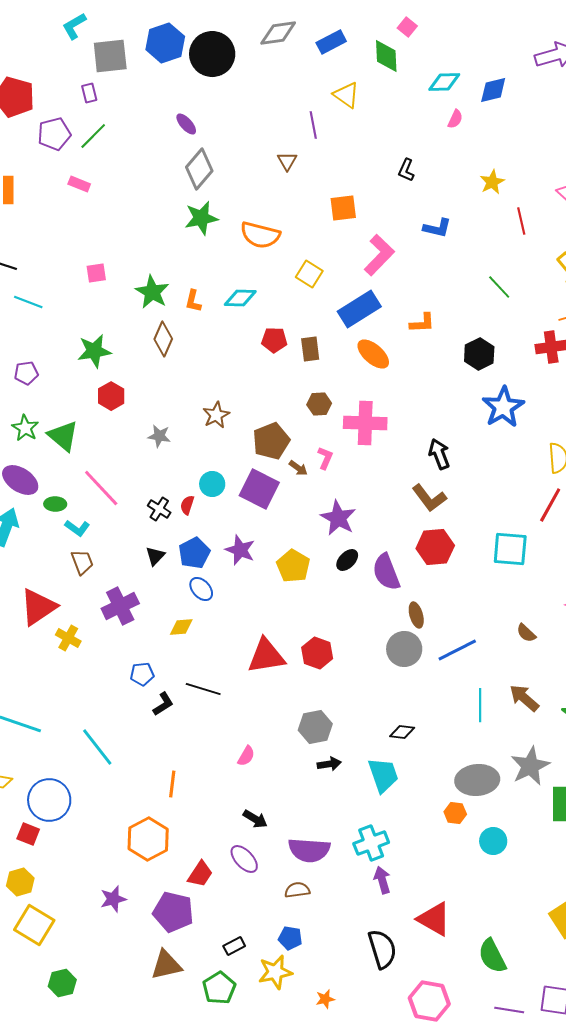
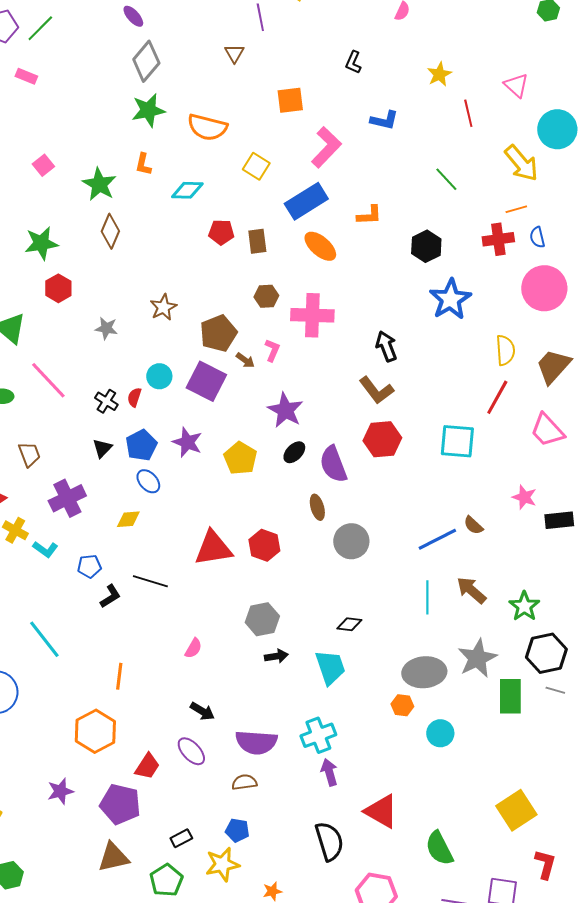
pink square: (96, 273) -> (43, 165), turned -30
orange L-shape: (193, 301) -> (143, 164), moved
cyan L-shape: (77, 528) -> (45, 549), moved
brown ellipse: (416, 615) -> (317, 507), moved
blue line: (457, 650) -> (437, 539), moved

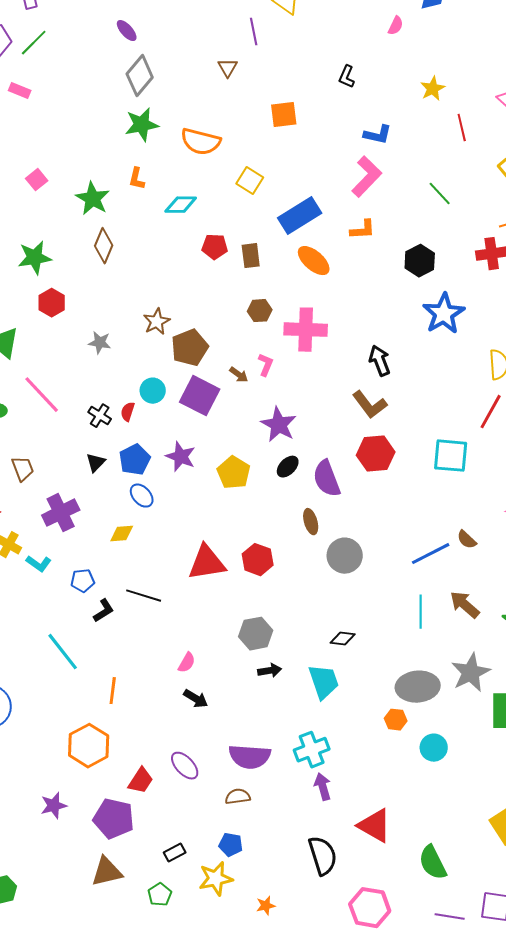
pink L-shape: (326, 147) -> (367, 177), moved
brown pentagon: (218, 333) -> (190, 348), moved
cyan line: (44, 639) -> (63, 652), moved
black arrow: (202, 711) -> (196, 699), moved
green pentagon: (166, 880) -> (160, 895), size x0.7

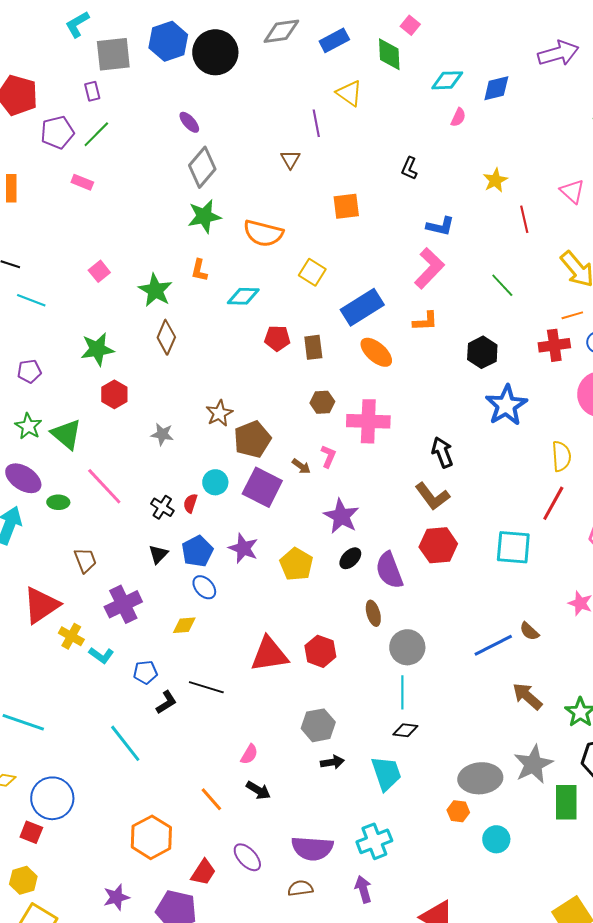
cyan line: (421, 612) -> (402, 692), moved
orange line: (113, 691) -> (211, 799), moved, turned -48
purple arrow: (323, 787) -> (363, 889), moved

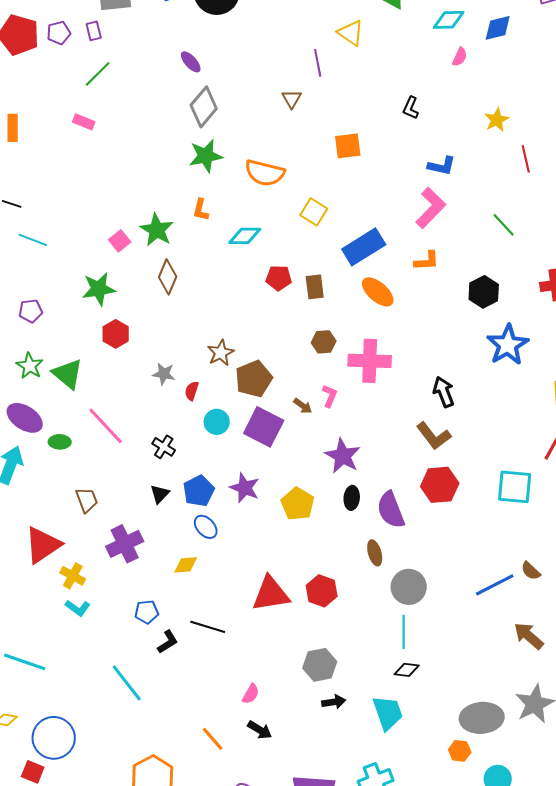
purple pentagon: (57, 132) -> (59, 33), moved, size x0.7
pink square: (99, 271) -> (120, 241), moved
red semicircle: (190, 503) -> (192, 391), moved
black ellipse: (350, 558) -> (352, 498), turned -40
cyan L-shape: (101, 655) -> (78, 608), moved

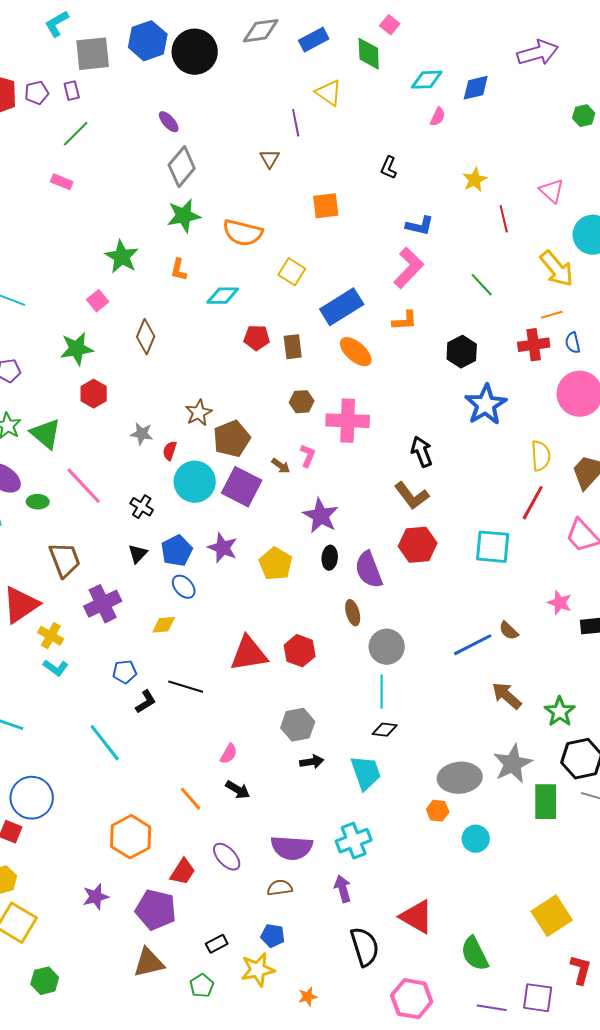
green star: (157, 230) -> (122, 257), moved
cyan circle: (217, 422) -> (195, 482), size x1.6
brown trapezoid: (87, 500) -> (65, 560), size x1.4

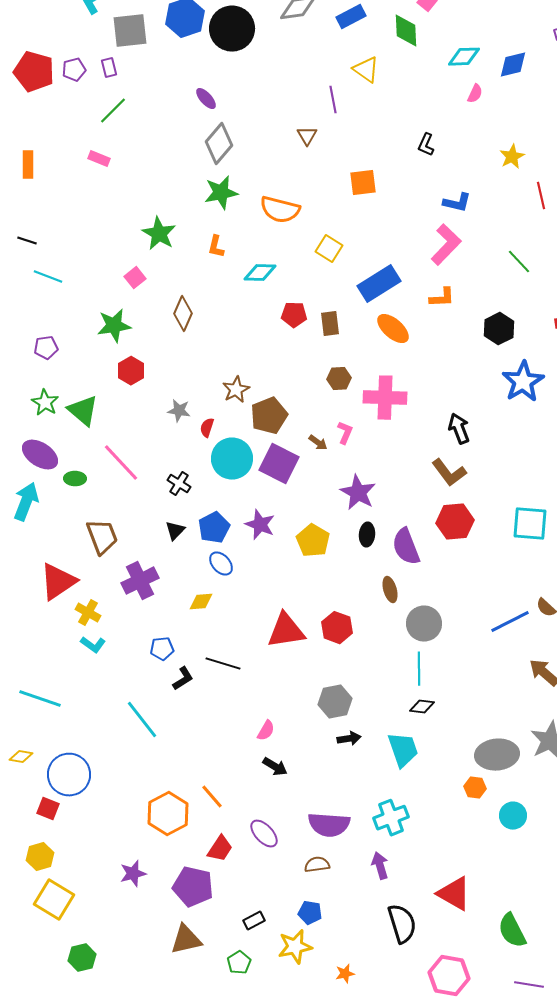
orange line: (191, 799) -> (212, 797), moved

